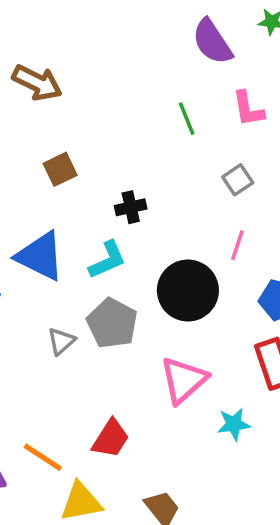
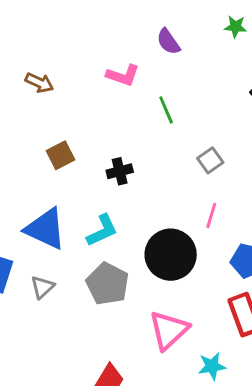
purple semicircle: (212, 42) -> (168, 42), moved, size x0.7
brown arrow: (37, 83) -> (39, 83), size x0.7
pink L-shape: (248, 109) -> (123, 75), moved, turned -60
black cross: (131, 207) -> (120, 171), moved
gray triangle: (61, 341) -> (42, 287), moved

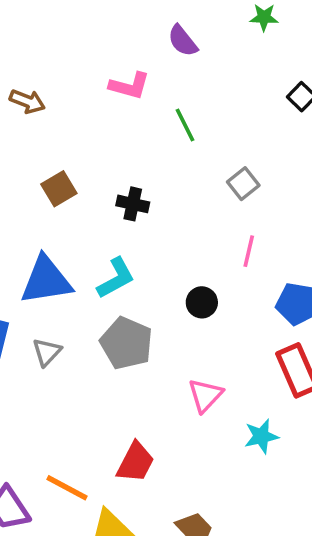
black cross: (120, 171) -> (133, 204), turned 30
blue triangle: (45, 229) -> (46, 280), turned -30
black circle: (171, 255) -> (202, 302), size x0.5
pink triangle: (169, 330) -> (205, 395), size x0.7

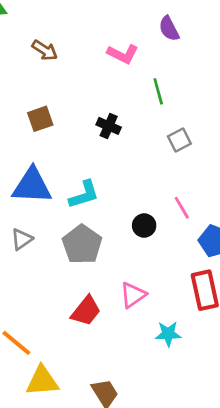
gray square: (243, 184) -> (179, 140), moved
brown square: (59, 189) -> (40, 119), moved
black cross: (133, 204) -> (109, 126), moved
pink line: (249, 251) -> (182, 208), moved, turned -55
red trapezoid: (135, 462) -> (86, 311), moved

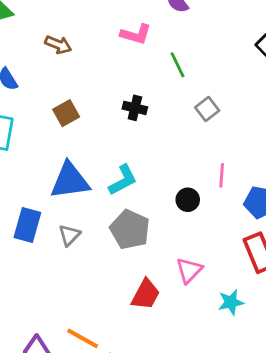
pink line: (182, 208) -> (222, 175), turned 45

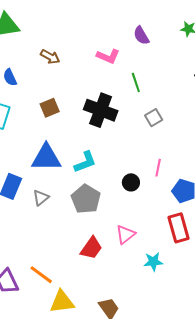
black cross: (135, 108) -> (101, 110), size x1.8

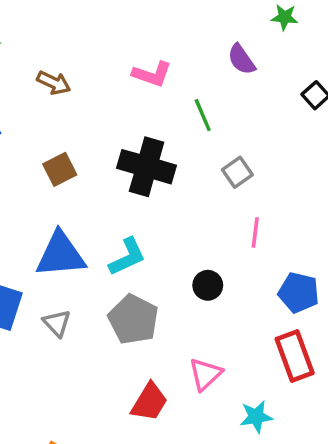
purple semicircle: (141, 36) -> (241, 59), moved
pink line: (158, 168) -> (255, 232), moved
gray triangle: (41, 198) -> (57, 323), turned -30

